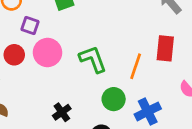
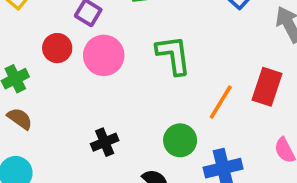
green L-shape: (93, 59) -> (173, 55), moved

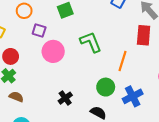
red circle: (57, 48) -> (11, 56), moved
red rectangle: (267, 87) -> (144, 35), moved

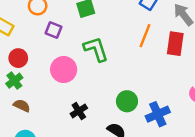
green L-shape: (91, 42) -> (96, 49), moved
pink circle: (53, 51) -> (64, 70), moved
orange line: (122, 61) -> (145, 36), moved

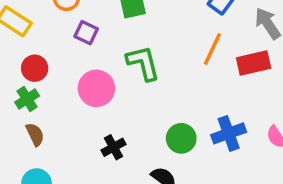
red rectangle: (175, 44) -> (254, 63), turned 65
brown semicircle: (22, 106) -> (35, 134), turned 35
blue cross: (158, 114) -> (229, 133), moved

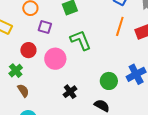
red circle: (35, 68) -> (28, 50), moved

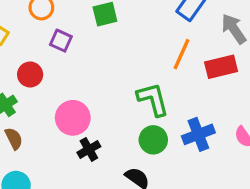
green L-shape: (81, 40) -> (153, 99), moved
pink circle: (55, 59) -> (73, 118), moved

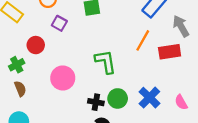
green L-shape: (153, 99) -> (105, 62), moved
blue cross: (198, 134) -> (149, 98), turned -30
black cross: (89, 149) -> (96, 102), moved, turned 35

